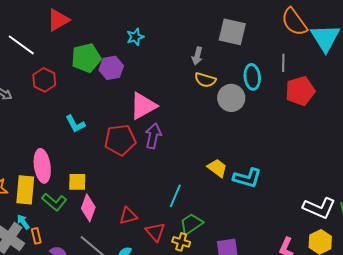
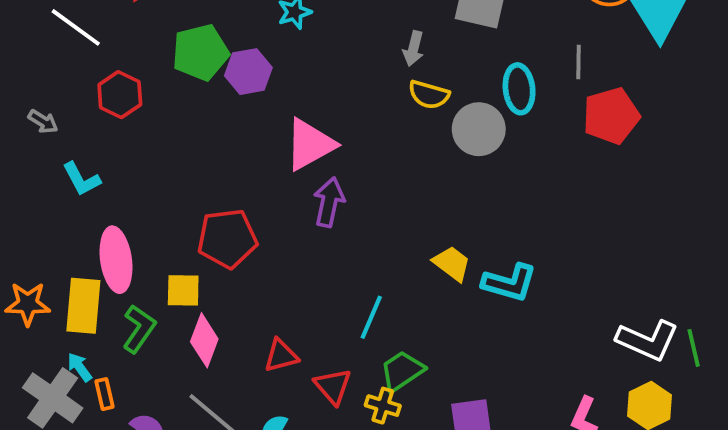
cyan L-shape: (75, 124) -> (81, 179), moved
red pentagon: (120, 140) -> (227, 239), moved
green L-shape: (54, 202) -> (139, 329), turned -95

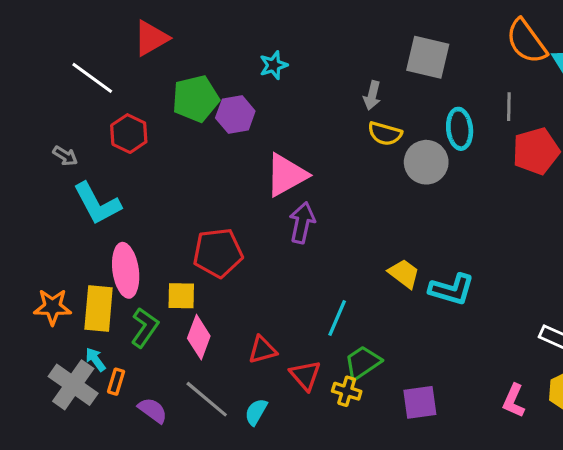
cyan L-shape: (81, 179) -> (97, 204), size x1.5
orange rectangle: (104, 394) -> (116, 382), turned 30

